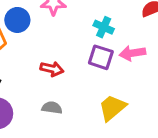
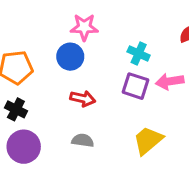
blue circle: (17, 20) -> (70, 57), moved

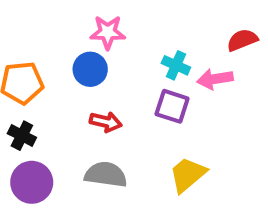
pink arrow: (170, 81) -> (215, 79), moved
gray semicircle: (83, 140) -> (106, 175), size x1.5

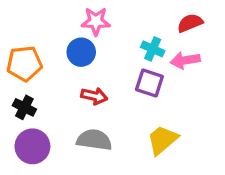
red semicircle: (242, 40) -> (190, 23), moved

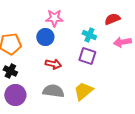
pink arrow: (185, 60) -> (122, 42), moved
yellow trapezoid: (162, 140) -> (83, 91), moved

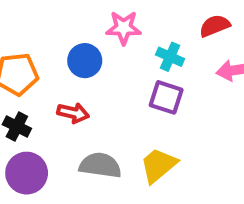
pink star: (54, 18) -> (124, 28), moved
red arrow: (53, 64) -> (73, 113), moved

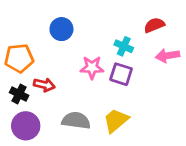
pink star: (124, 28) -> (92, 68), moved
blue circle: (85, 61) -> (61, 29), moved
red arrow: (73, 113) -> (44, 85), moved

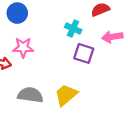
pink star: (92, 68) -> (23, 47), moved
purple square: (121, 74) -> (84, 53), moved

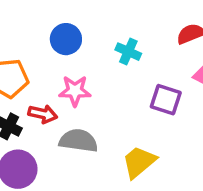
cyan cross: (73, 28) -> (128, 52), moved
gray semicircle: (30, 95) -> (78, 141), moved

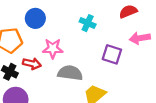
blue circle: (66, 39) -> (35, 18), moved
gray semicircle: (78, 141) -> (70, 73), moved

